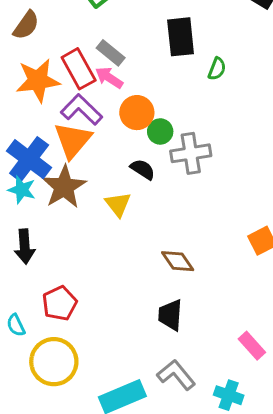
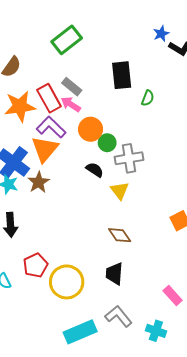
brown star: (64, 187) -> (39, 182), size x0.7
yellow triangle: (118, 204) -> (120, 191), moved
yellow circle: (54, 362) -> (67, 282), moved

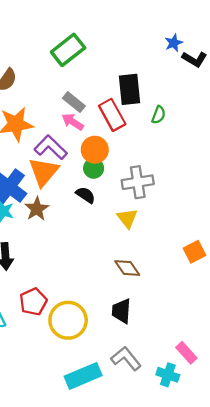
red rectangle: (49, 98) -> (112, 115), moved
green circle: (107, 143) -> (94, 168), moved
black semicircle: (95, 170) -> (85, 195), moved
pink rectangle: (173, 295) -> (186, 353), moved

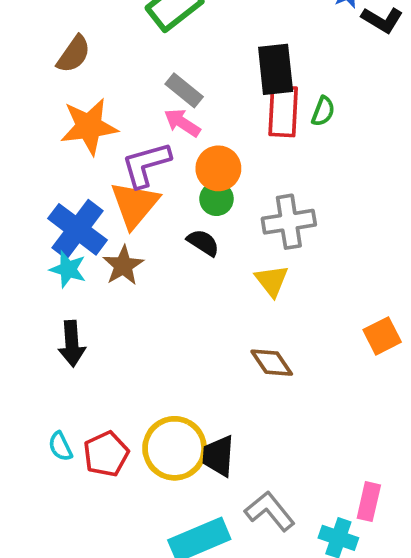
red rectangle: (112, 115) -> (283, 111), moved, turned 32
purple L-shape: (51, 147) -> (146, 165), turned -60
red pentagon: (33, 302) -> (106, 454), moved
black trapezoid: (121, 311) -> (218, 456), moved
pink rectangle: (186, 353) -> (369, 502), turned 55

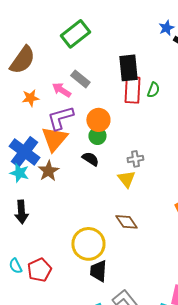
brown semicircle: (74, 54) -> (22, 60), size x1.4
pink arrow: (182, 123) -> (61, 90), moved
orange star: (89, 126) -> (30, 98), size x0.6
gray cross: (289, 222) -> (135, 159), moved, size x0.6
yellow circle: (175, 448) -> (88, 244), moved

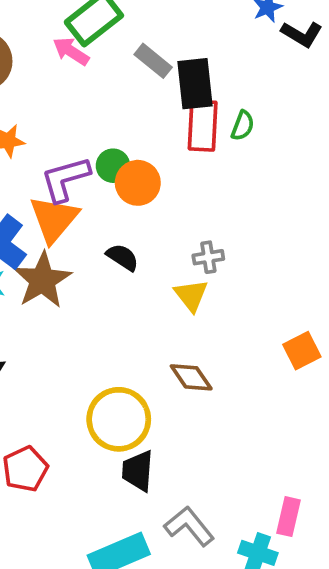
gray rectangle: (80, 79) -> (153, 61), moved
pink arrow: (61, 90) -> (71, 51), moved
green circle: (97, 136) -> (113, 166), moved
brown star: (48, 171) -> (42, 280), size x1.4

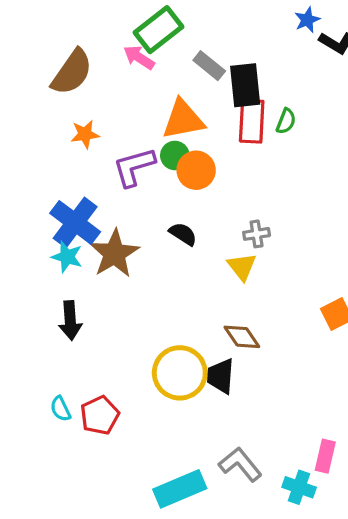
orange triangle: (54, 219) -> (183, 120), moved, turned 39
black trapezoid: (138, 471) -> (221, 376), moved

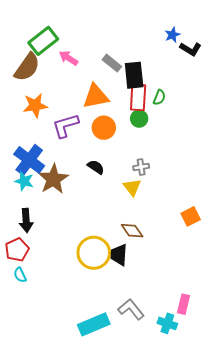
green rectangle: (159, 30) -> (43, 41), moved
orange star: (85, 134) -> (35, 105), size x1.4
green circle: (175, 155) -> (139, 119), moved
red pentagon: (100, 415) -> (17, 250), moved

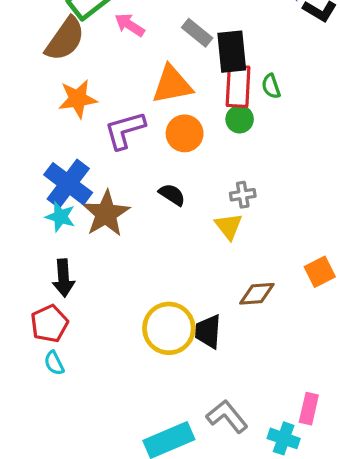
green semicircle: (159, 97) -> (271, 86), turned 140
brown diamond: (132, 231) -> (257, 294), moved, turned -60

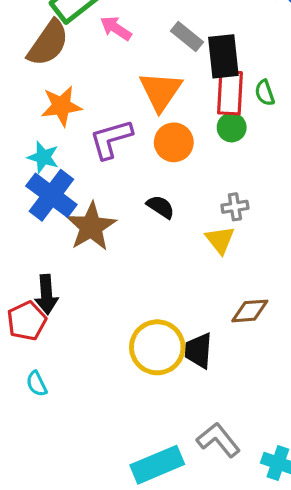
orange triangle: (172, 85) -> (161, 91), turned -45
cyan star: (60, 217) -> (43, 157), moved
red pentagon: (49, 324) -> (27, 321), moved

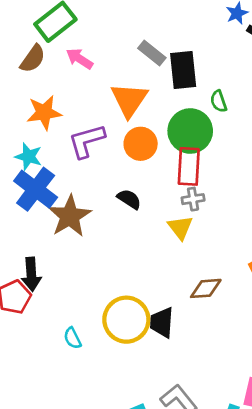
pink arrow: (116, 28) -> (80, 59), moved
brown semicircle: (48, 43) -> (33, 59), size x0.7
red rectangle: (230, 93) -> (189, 166), moved
green circle: (232, 127) -> (190, 131), size x1.8
cyan semicircle: (37, 384) -> (72, 338), moved

